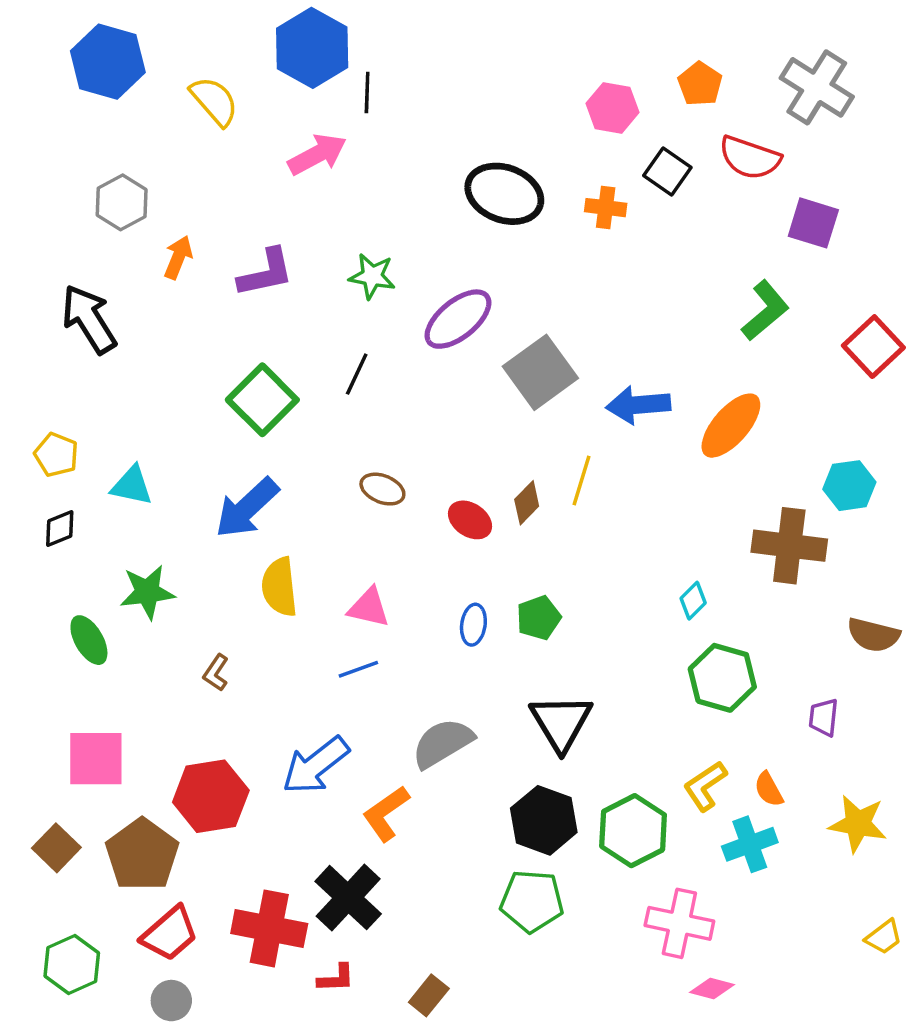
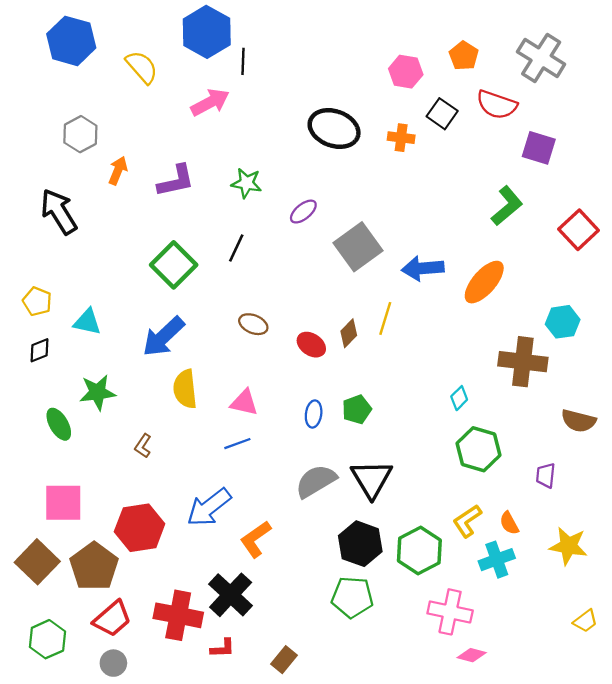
purple ellipse: (458, 319) -> (303, 212), size x0.6
gray semicircle: (443, 743) -> (316, 481), moved
brown square: (56, 848) -> (37, 562), size x1.4

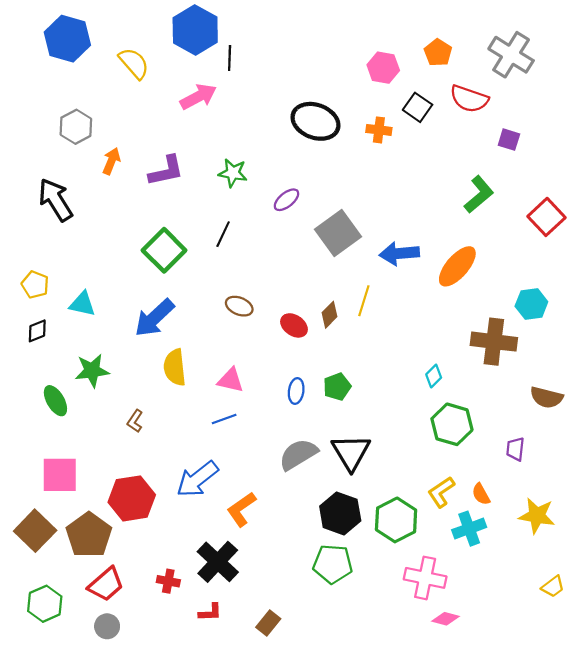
purple square: (539, 148) -> (509, 140), size x0.7
red cross: (178, 615) -> (168, 581), size x0.5

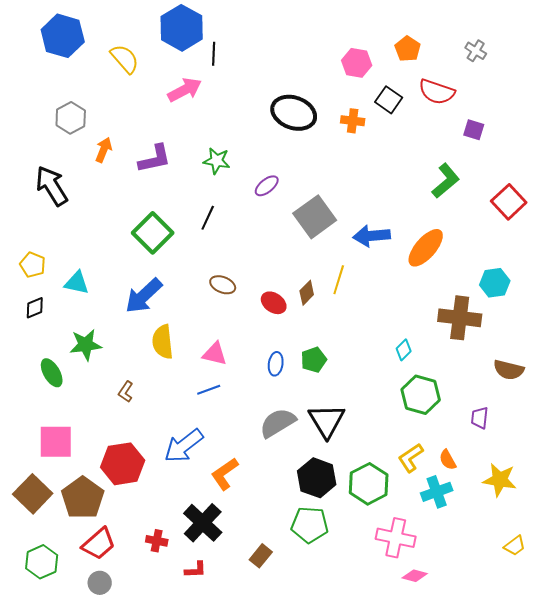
gray cross: (511, 55) -> (476, 51), size x0.5
brown rectangle: (268, 623) -> (261, 556), moved

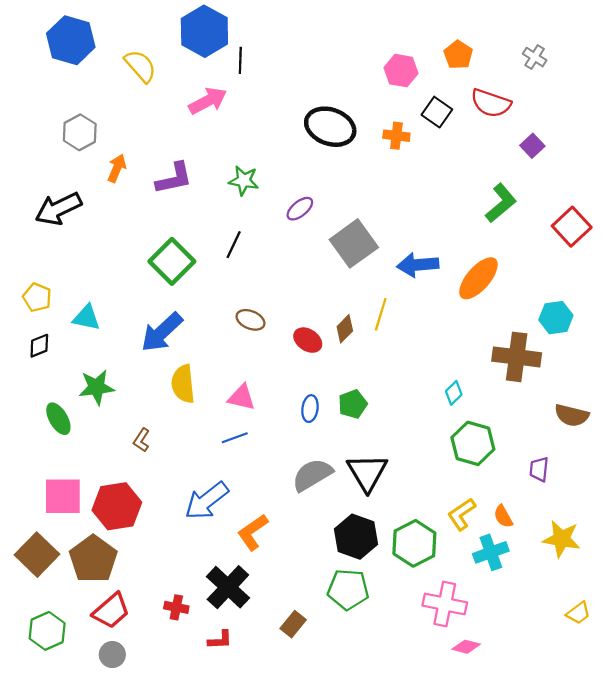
purple square: (474, 130) -> (532, 146), turned 30
black arrow: (52, 186) -> (58, 209), turned -84
red hexagon: (123, 464) -> (117, 506), moved

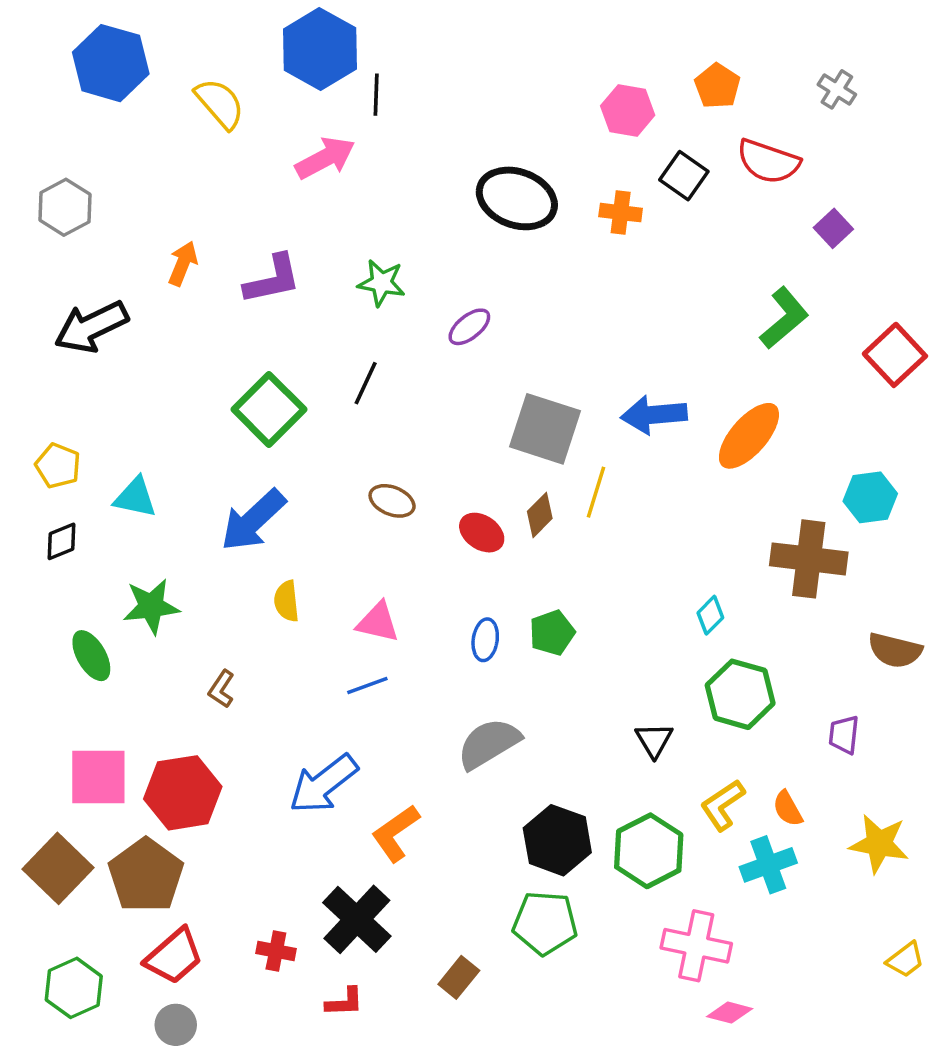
gray hexagon: (80, 132) -> (65, 207), moved
gray square: (354, 243) -> (545, 429), moved, turned -36
yellow semicircle: (183, 384) -> (287, 601), size x0.7
black triangle: (367, 473) -> (654, 740), moved, size x0.6

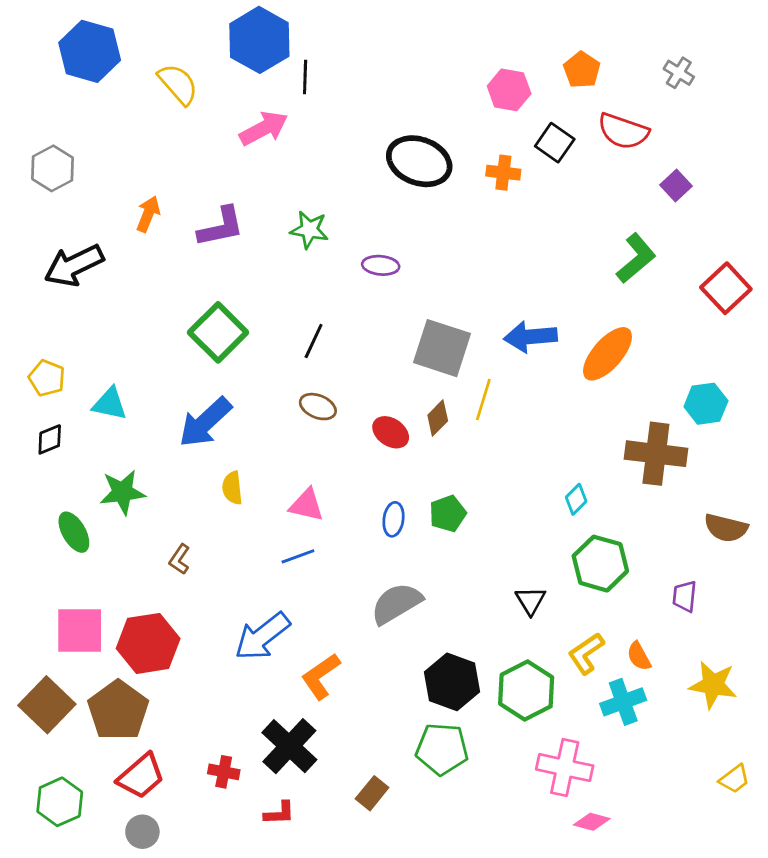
purple ellipse: (469, 327) -> (381, 265), turned 44
black line: (366, 383) -> (314, 341), moved

